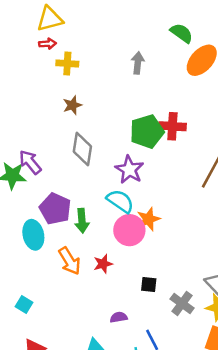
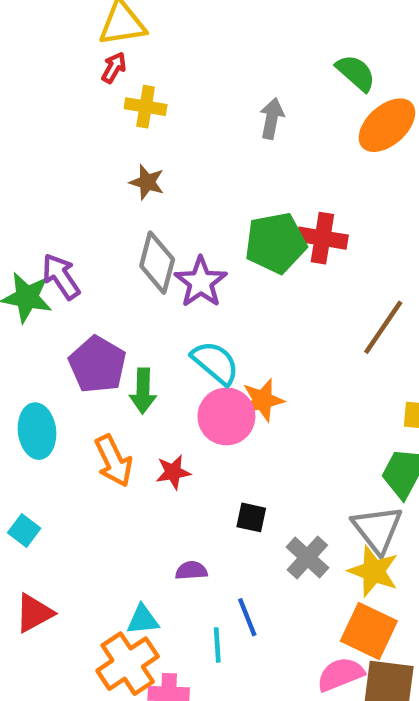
red arrow: (48, 44) -> (114, 68), turned -63
brown star: (72, 105) -> (147, 182), turned 30
purple star: (129, 170) -> (201, 282), moved
cyan ellipse: (33, 235) -> (37, 431), moved

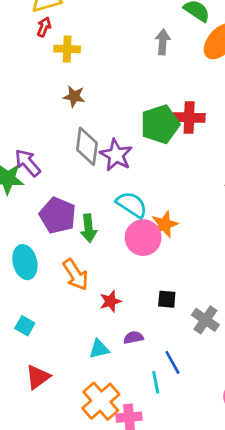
gray arrow: (272, 118) -> (163, 42), moved
red star: (173, 472) -> (110, 301), moved
cyan triangle: (143, 620) -> (99, 349), moved

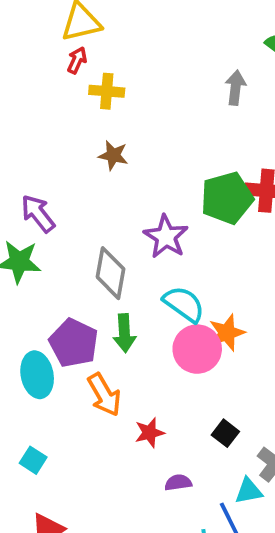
gray diamond: (87, 146) -> (111, 273), moved
purple arrow: (28, 163) -> (38, 214), moved
purple pentagon: (58, 215) -> (74, 343), moved
black square: (167, 299) -> (225, 433), turned 30
cyan triangle: (99, 349) -> (249, 491), moved

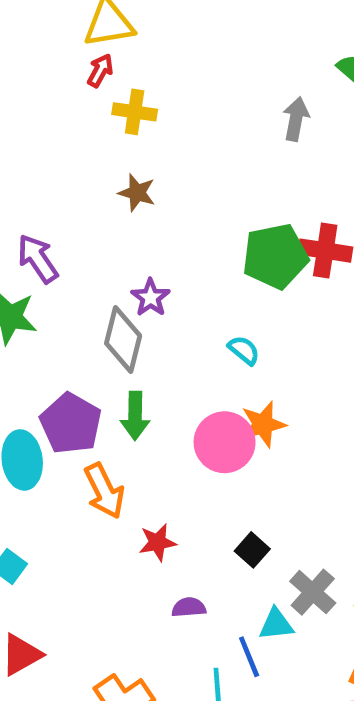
purple star: (166, 237) -> (150, 298), moved, size x0.7
cyan semicircle: (184, 304) -> (244, 350), moved, size x0.6

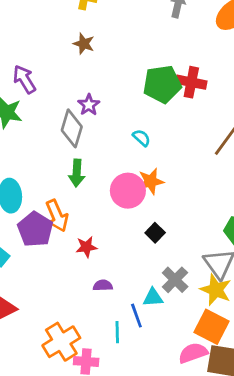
purple pentagon: (71, 423) -> (35, 229), moved
black square: (252, 550) -> (155, 233), moved

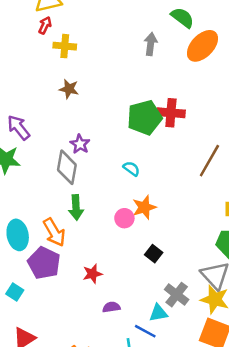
pink circle: (128, 191) -> (124, 218), size x0.6
orange arrow: (57, 216) -> (54, 232), moved
blue line: (136, 316) -> (145, 331), turned -35

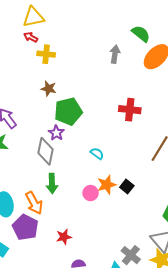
red arrow: (45, 25) -> (31, 37), turned -88
green pentagon: (145, 118) -> (68, 111), moved
black square: (154, 254) -> (127, 186), moved

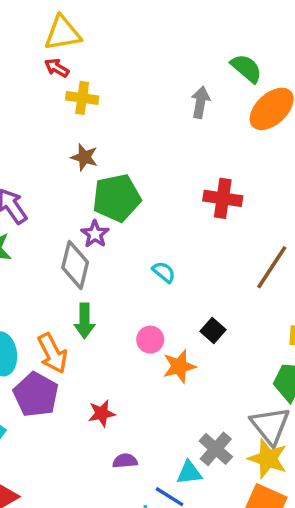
orange star: (107, 185) -> (179, 366), moved

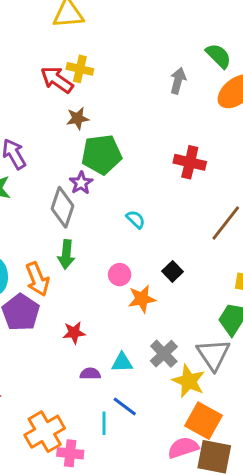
red arrow: (57, 68) -> (57, 80), moved, size x1.6
brown star: (84, 157) -> (78, 118), turned -30
gray cross: (216, 449) -> (164, 354), moved
yellow star: (268, 459) -> (189, 381), moved
cyan triangle: (189, 473) -> (122, 362), moved

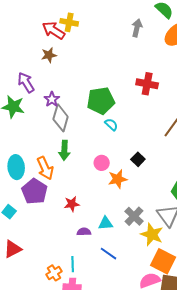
brown star: (78, 118) -> (49, 55), moved
green pentagon: (102, 154) -> (101, 101), moved
purple star: (81, 183) -> (52, 99), moved
cyan line: (104, 423) -> (73, 264), moved
orange cross: (45, 432) -> (54, 273), size x0.6

